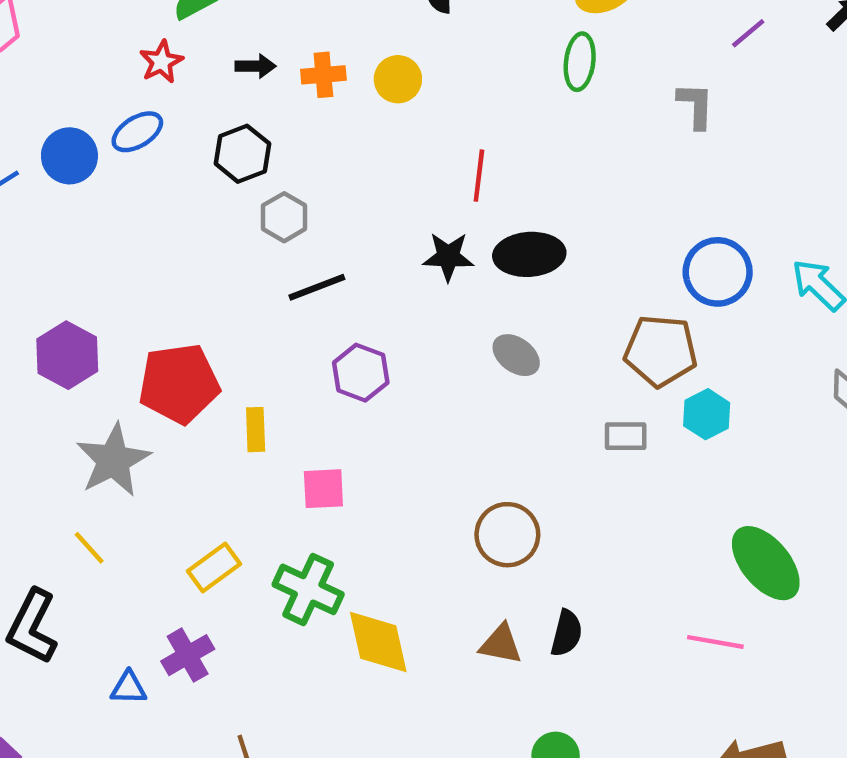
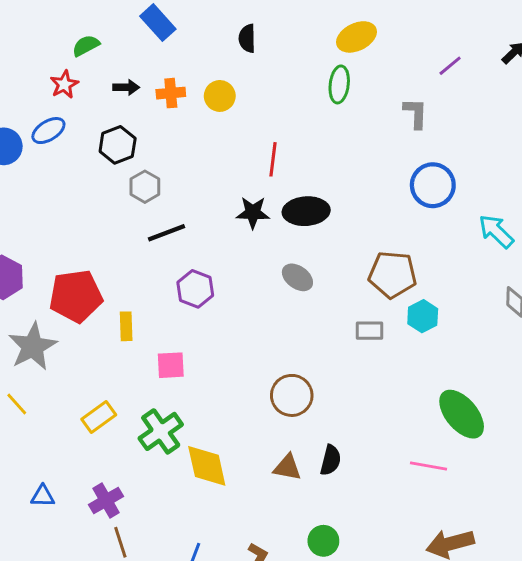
blue circle: (718, 272) -> (433, 185), moved
green cross: (308, 589) -> (161, 431), turned 30
purple cross: (188, 655) -> (106, 500), moved

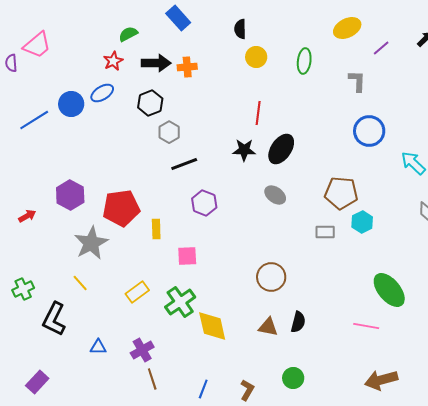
yellow ellipse: (357, 37) -> (347, 28), moved
black arrow: (126, 87) -> (156, 63), size x1.6
yellow circle: (220, 96) -> (256, 57), moved
black ellipse: (306, 211) -> (281, 149), turned -52

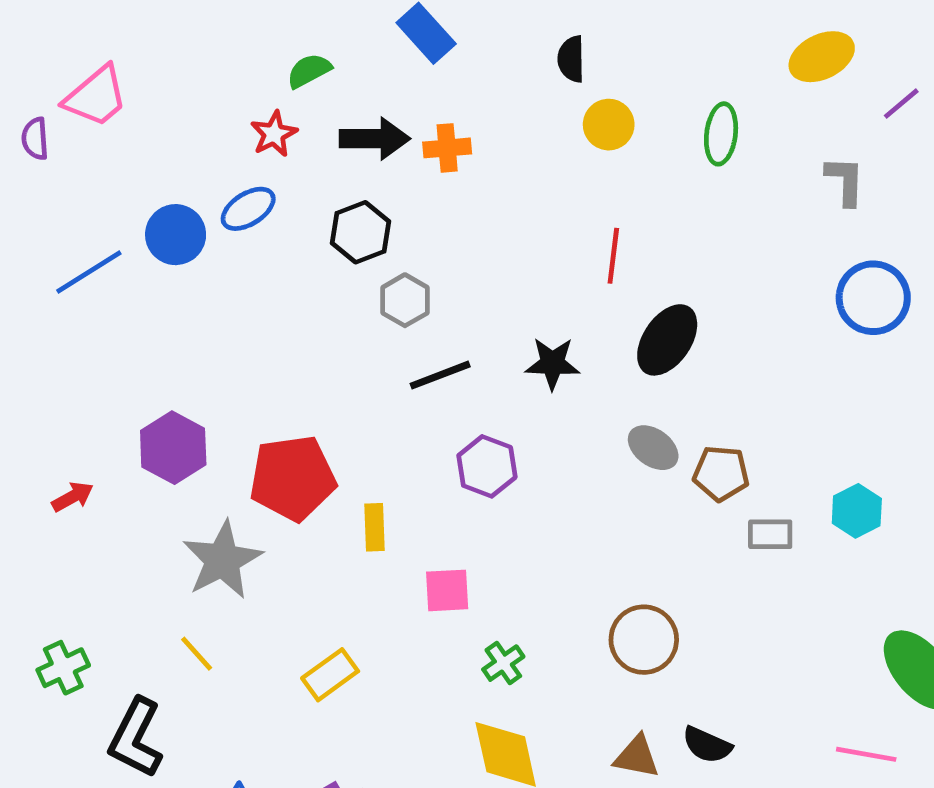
black star: (244, 150) -> (552, 363), moved
brown pentagon: (341, 193) -> (721, 473), moved, size x0.7
green cross: (180, 302) -> (503, 663), moved, size x0.6
black semicircle: (298, 322) -> (707, 745), turned 100

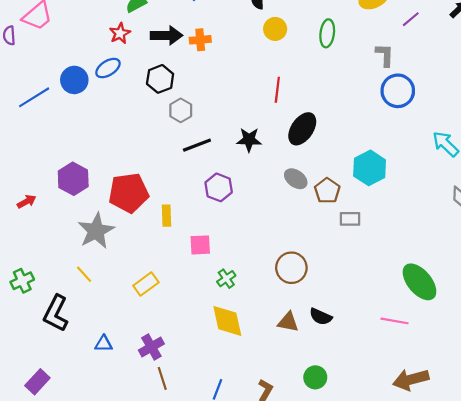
blue circle: (873, 298) -> (398, 91), moved
brown pentagon: (721, 473) -> (327, 191), turned 30
cyan hexagon: (857, 511) -> (370, 168), moved, size x1.4

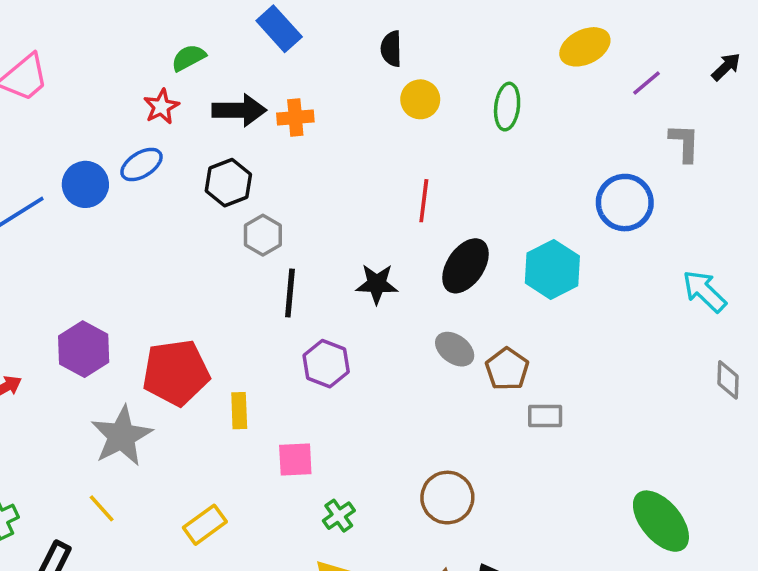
gray L-shape: (385, 55) -> (684, 143), moved
black line: (197, 145) -> (290, 293), turned -64
cyan hexagon: (370, 168) -> (552, 269), moved

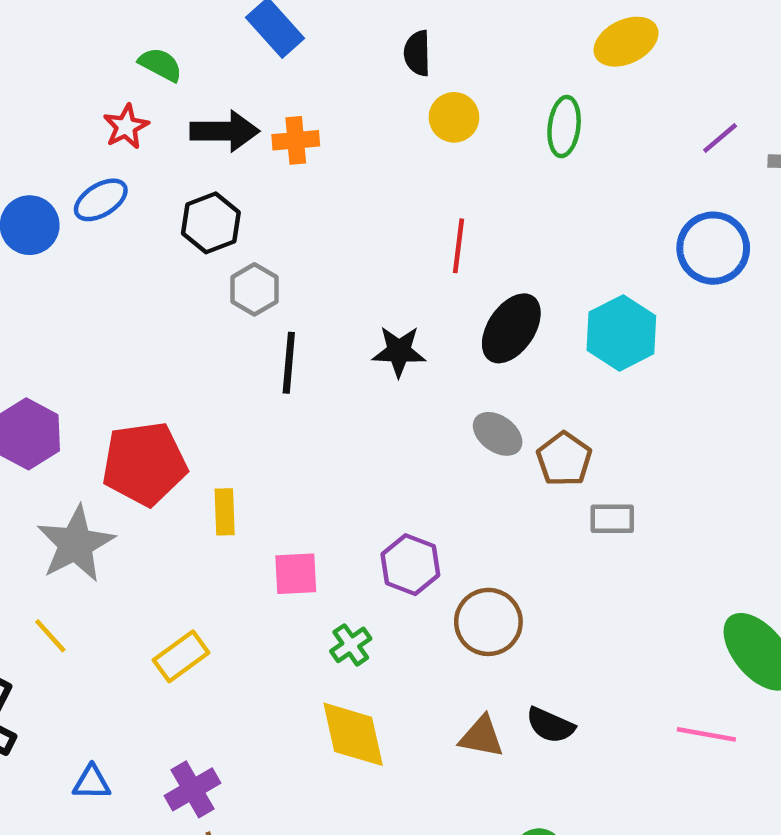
yellow ellipse: (585, 47) -> (626, 42), moved
green semicircle: (189, 58) -> (160, 65), turned 56
purple line: (646, 83) -> (720, 138), moved
purple hexagon: (326, 364) -> (410, 565), moved

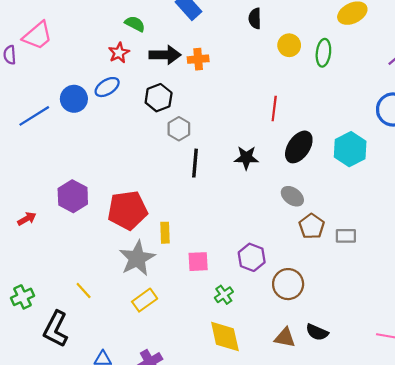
yellow circle: (454, 117) -> (289, 45), moved
brown pentagon: (564, 459) -> (312, 226), moved
gray star: (76, 544) -> (137, 258), moved

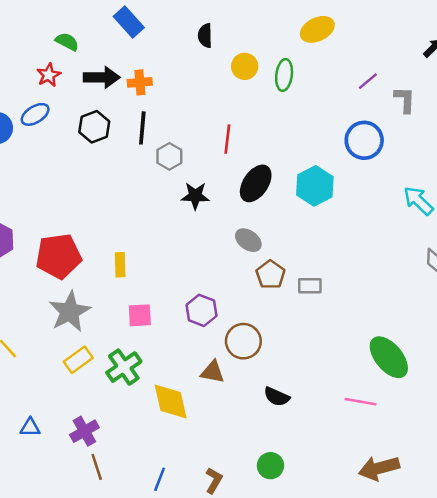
gray hexagon: (179, 129) -> (169, 156), moved
black line: (195, 163) -> (142, 128), moved
yellow rectangle: (165, 233) -> (120, 265), moved
green cross: (224, 295) -> (124, 367), moved, size x1.6
brown triangle: (285, 338) -> (213, 372), moved

